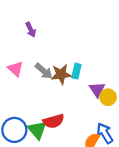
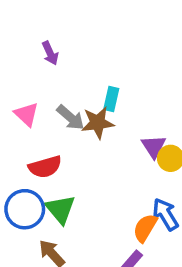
cyan rectangle: (76, 71) -> (111, 99), moved
red semicircle: (54, 121) -> (45, 167), moved

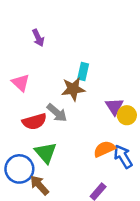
gray arrow: (70, 118) -> (57, 113), moved
blue circle: (25, 209) -> (19, 169), moved
orange semicircle: (145, 228) -> (104, 149), moved, turned 35

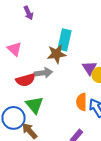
cyan rectangle: (83, 72) -> (64, 40), size x1.5
gray arrow: (57, 113) -> (44, 73), turned -48
orange semicircle: (104, 149) -> (82, 102), turned -66

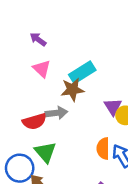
purple arrow: (28, 13) -> (38, 39), turned 152
cyan rectangle: (64, 40) -> (82, 72), turned 45
pink triangle: (14, 49) -> (42, 69), moved

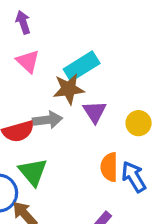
purple arrow: (38, 39) -> (23, 22), turned 35
purple triangle: (113, 107) -> (95, 112), moved

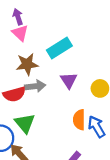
pink triangle: (28, 61) -> (20, 33), moved
brown star: (69, 89) -> (27, 64), moved

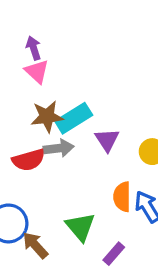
cyan rectangle: (59, 48) -> (74, 118), moved
green triangle: (25, 123) -> (80, 227), moved

